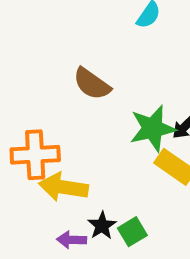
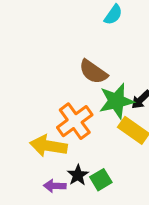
brown semicircle: (92, 84) -> (93, 72), moved
orange cross: (35, 155) -> (75, 121), moved, turned -33

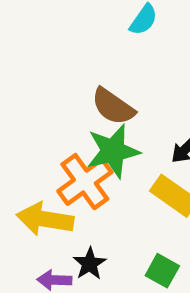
green star: (116, 101) -> (113, 151), moved
green square: (101, 180) -> (162, 271), moved, turned -30

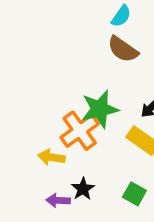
brown semicircle: (113, 107) -> (123, 49), moved
yellow arrow: (45, 219) -> (51, 157), size x0.7

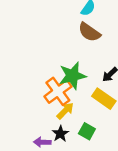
yellow arrow: (51, 157) -> (65, 111), moved, turned 126
green square: (134, 194) -> (87, 131), moved

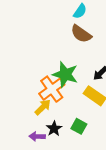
green star: (72, 76) -> (65, 74), turned 30
yellow arrow: (65, 111) -> (43, 107), moved

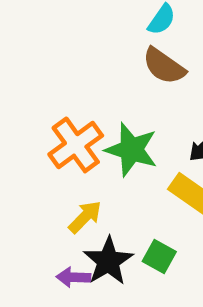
orange cross: (52, 89) -> (76, 145), moved
black star: (54, 129) -> (108, 261), size x1.5

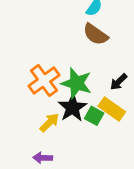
green square: (159, 256) -> (94, 116), moved
black star: (108, 261) -> (72, 108), moved

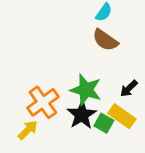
orange cross: (44, 80) -> (43, 102), moved
yellow arrow: (49, 123) -> (28, 130), moved

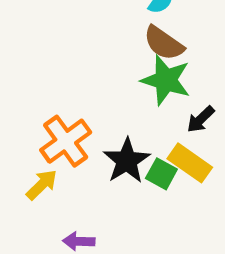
green star: (86, 90) -> (166, 80), moved

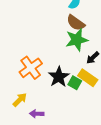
green star: (166, 80) -> (77, 40), turned -30
yellow arrow: (42, 185) -> (20, 100), moved

